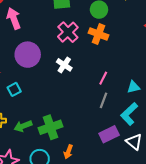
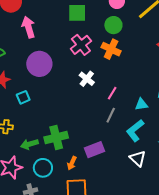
white cross: (64, 65) -> (87, 79), moved
green arrow: (23, 126) -> (29, 144), moved
purple rectangle: (109, 134) -> (95, 150), moved

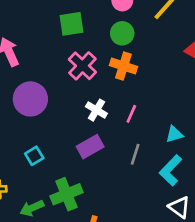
pink line: (112, 93) -> (131, 114), moved
cyan square: (23, 97) -> (34, 156), moved
purple rectangle: (95, 150) -> (90, 147), moved

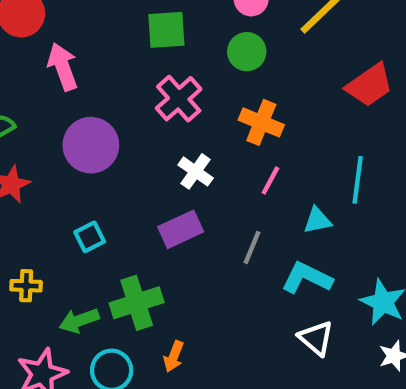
orange cross: (123, 66) -> (261, 122), moved
pink line: (131, 114) -> (270, 181), moved
cyan L-shape: (171, 170) -> (307, 278), turned 68

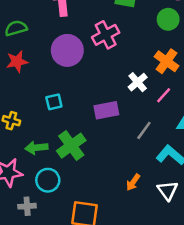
pink cross: (179, 99) -> (106, 35), moved
white cross: (196, 171) -> (138, 82), moved
green cross: (137, 303) -> (71, 146), turned -32
orange arrow: (174, 356) -> (133, 182), moved

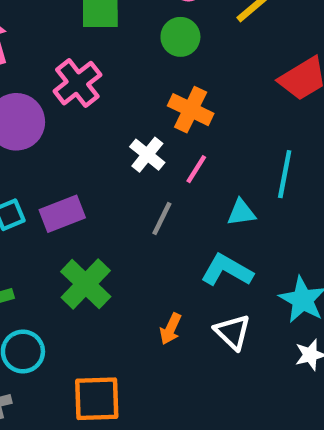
purple rectangle: (106, 110) -> (62, 214), moved
gray line: (144, 130) -> (162, 218), moved
green cross: (71, 146) -> (86, 284), moved

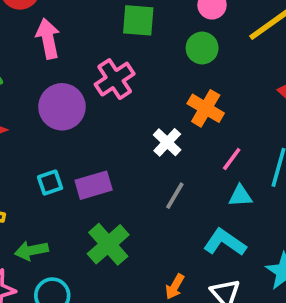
pink line: (196, 169) -> (232, 159), moved

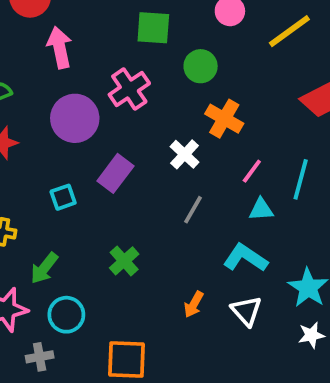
green circle: (202, 48) -> (201, 66), moved
purple rectangle: (94, 185) -> (115, 173), moved, turned -36
green cross: (108, 244) -> (124, 261), size x0.7
green arrow: (31, 251) -> (44, 268), turned -40

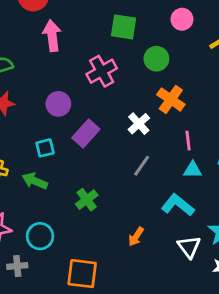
purple circle: (75, 118) -> (58, 104), moved, size x0.7
pink line: (252, 171) -> (188, 141), turned -48
green arrow: (44, 268) -> (35, 181), moved, turned 70
white triangle: (246, 311) -> (189, 247), moved

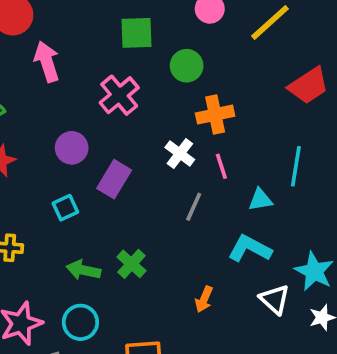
orange cross: (171, 99) -> (215, 115), turned -36
pink line: (188, 141) -> (221, 166), moved
green arrow: (35, 181) -> (83, 270), moved

